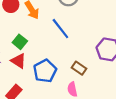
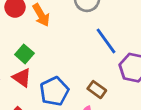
blue line: (60, 29) -> (106, 41), moved

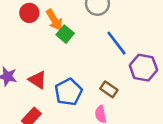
green square: (24, 54) -> (65, 34), moved

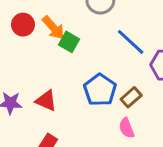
brown rectangle: (109, 89) -> (131, 97), turned -66
blue pentagon: (69, 92) -> (100, 90), moved

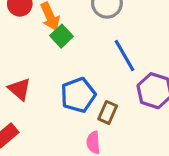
brown rectangle: (131, 97) -> (108, 112), turned -42

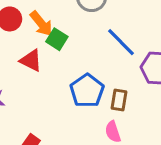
red triangle: (19, 89) -> (31, 60), moved

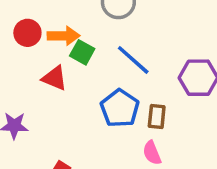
orange arrow: (41, 24) -> (64, 36), turned -48
blue line: (121, 42) -> (133, 60), moved

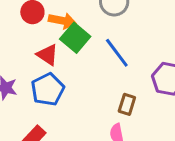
green square: (82, 52) -> (75, 38), size x1.4
blue pentagon: (120, 108) -> (48, 89), moved

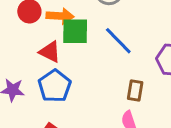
green square: (75, 38) -> (75, 31), turned -32

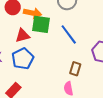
red triangle: (50, 52) -> (23, 36), turned -49

